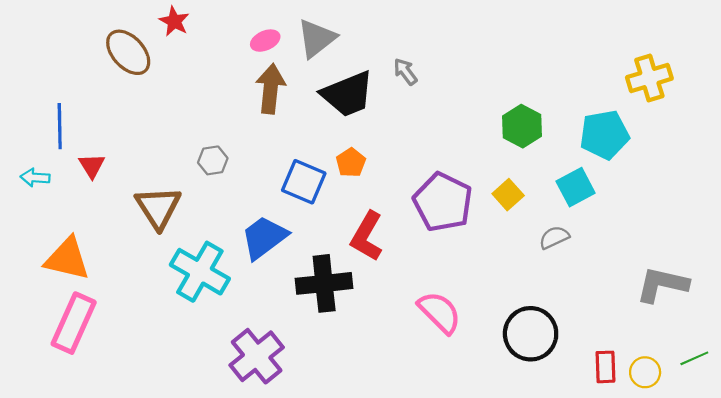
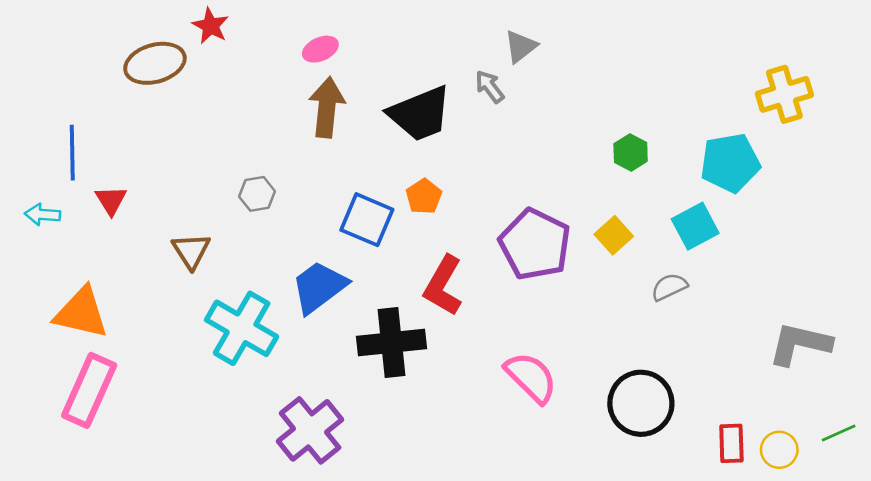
gray triangle: (317, 38) -> (521, 47), moved, size x0.7
brown ellipse: (128, 52) -> (155, 63), turned -63
green hexagon: (522, 126) -> (631, 153), size x0.7
brown triangle: (158, 207) -> (191, 251), size x0.7

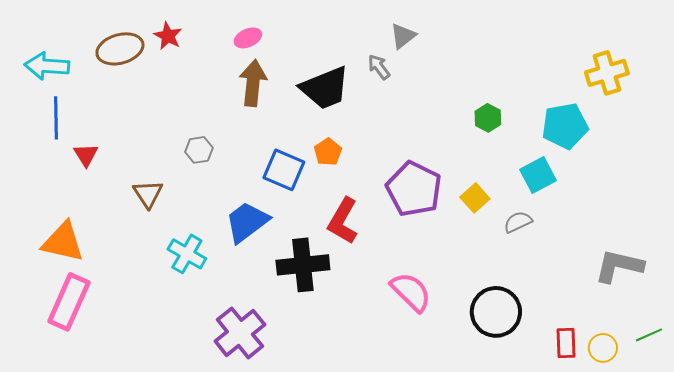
red star: (211, 26) -> (168, 36), moved
cyan arrow: (42, 215) -> (47, 66), moved, size x1.6
yellow square: (614, 235) -> (475, 198), moved
cyan cross: (242, 328) -> (187, 254), size x0.7

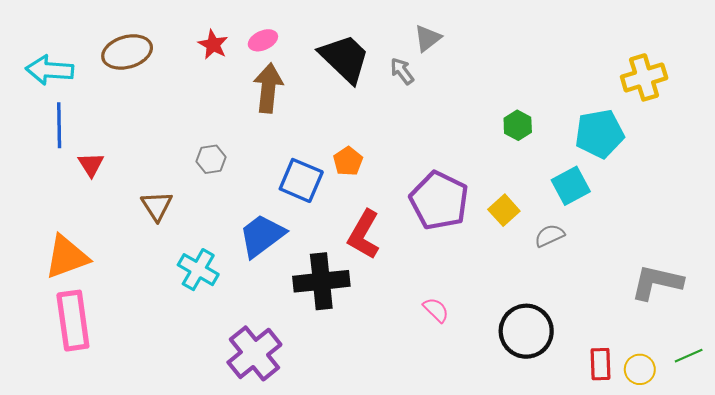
red star: (168, 36) -> (213, 45), moved
black trapezoid: (325, 88) -> (345, 58), moved, turned -114
orange triangle: (63, 242) -> (67, 257), turned -33
pink semicircle: (411, 292) -> (436, 310), size x0.6
pink rectangle: (69, 302) -> (73, 321), turned -32

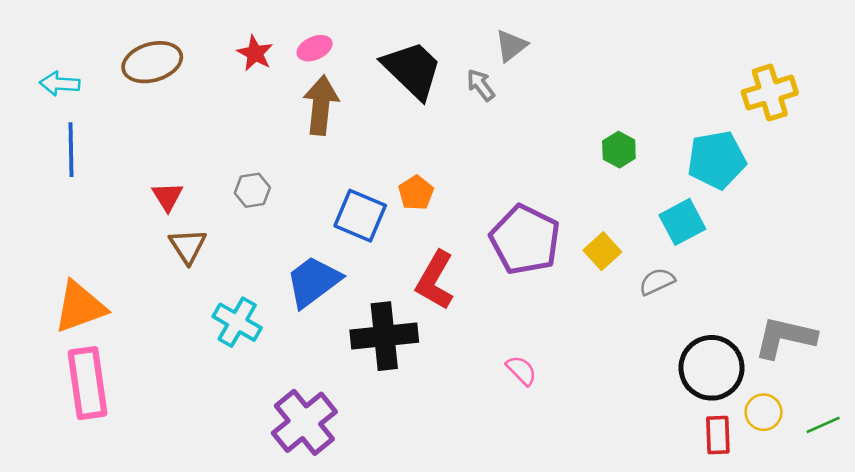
cyan arrow: (50, 70) -> (60, 84), size x0.7
red triangle: (91, 165) -> (167, 197), moved
black circle: (526, 331) -> (712, 368), moved
yellow circle: (640, 369) -> (764, 412), moved

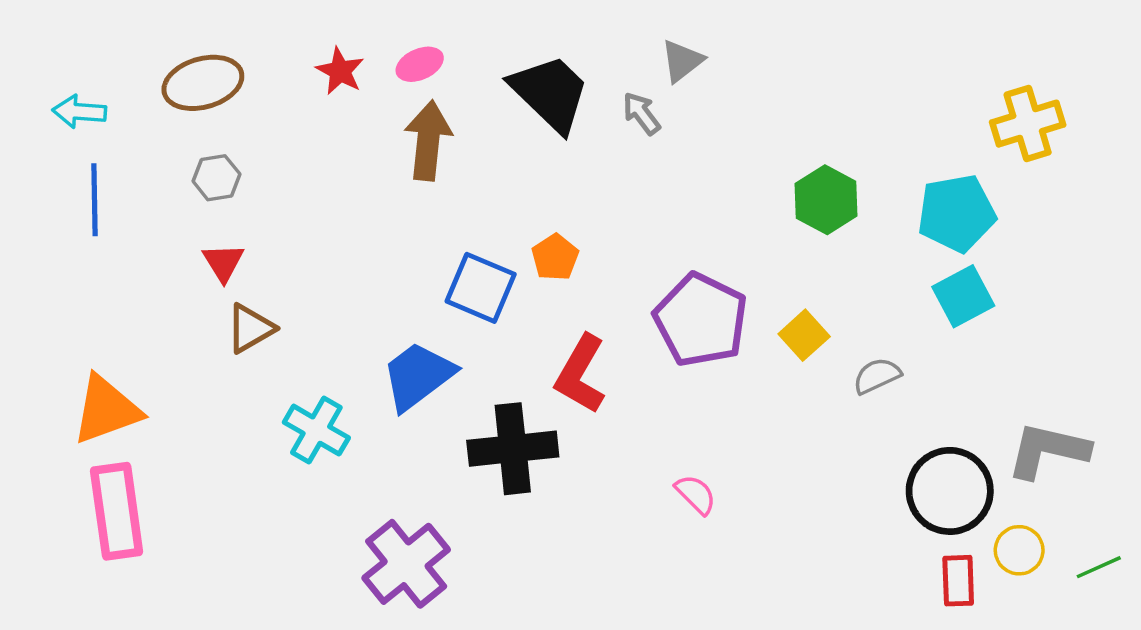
green hexagon: (619, 150) -> (826, 200), size x1.4
gray hexagon: (252, 190) -> (216, 178), moved
cyan square: (682, 222) -> (963, 296), moved
brown triangle: (188, 246) -> (250, 328), turned 33

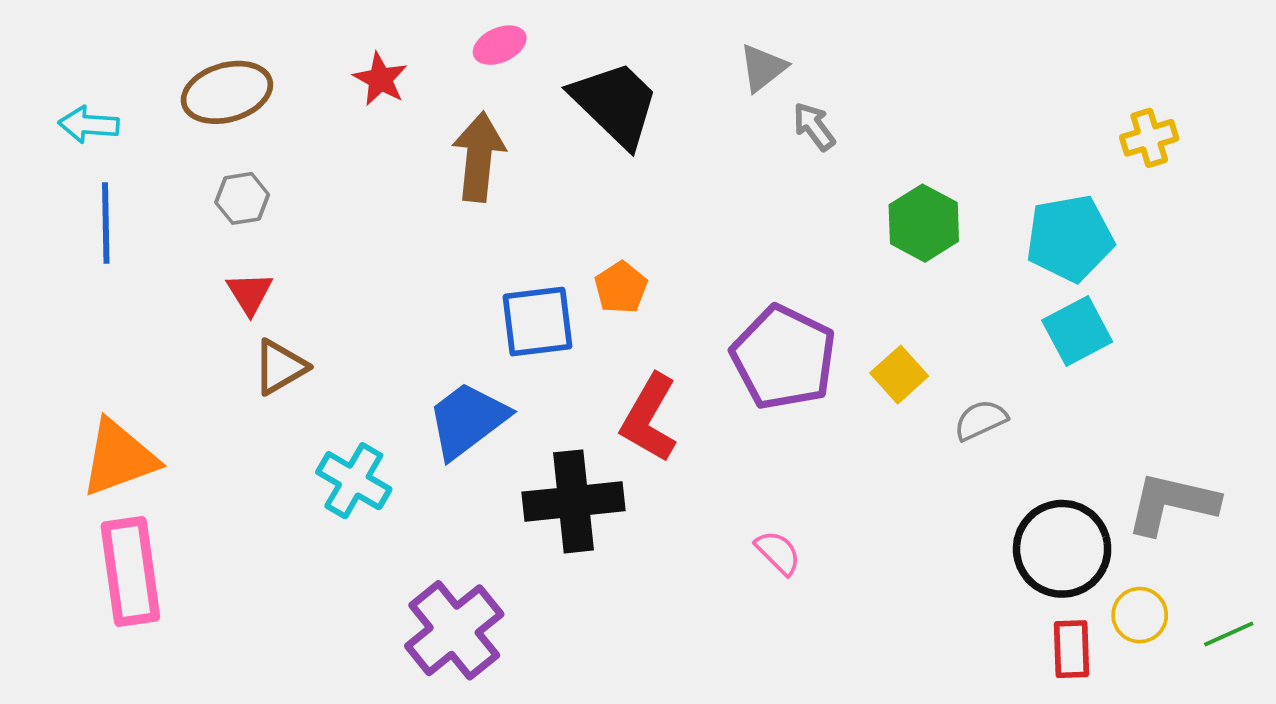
pink ellipse: (420, 64) -> (500, 45), moved
gray arrow: (642, 113) -> (814, 126), moved
yellow cross: (1028, 124) -> (1149, 138), size x0.7
blue square: (481, 288) -> (538, 322), turned -30

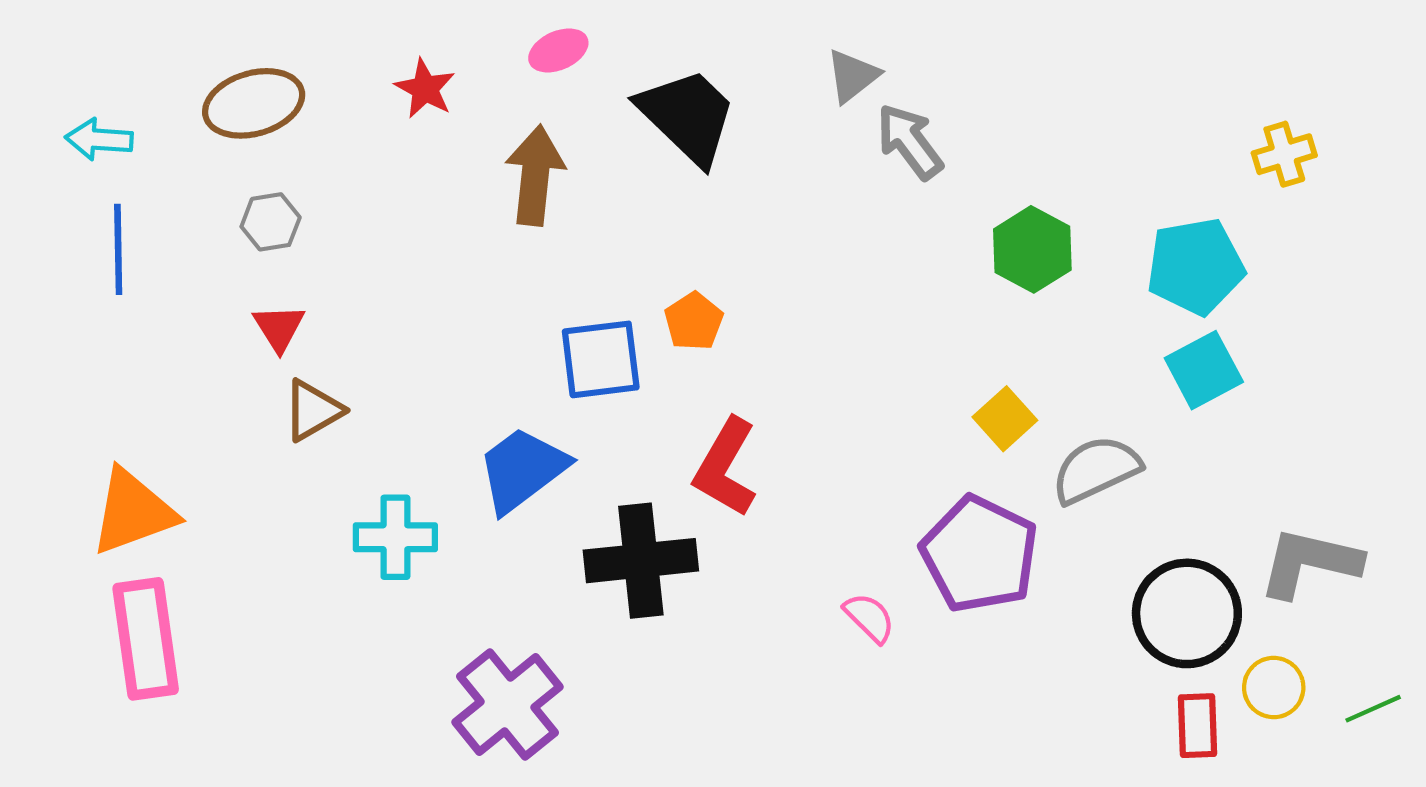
gray arrow: (814, 126) -> (910, 141), size x1.4
purple pentagon: (784, 358) -> (980, 554), moved
gray semicircle: (981, 420) -> (1096, 470), size x1.5
cyan cross: (354, 481) -> (395, 537), turned -30

